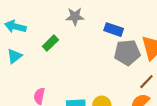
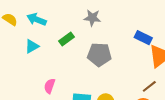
blue rectangle: (114, 30) -> (143, 38), moved
gray pentagon: (127, 53) -> (99, 55), moved

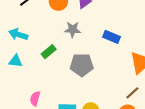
blue rectangle: (143, 38) -> (111, 37), moved
cyan triangle: (32, 46) -> (16, 61), turned 40

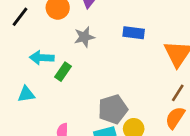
cyan arrow: (18, 34) -> (42, 58), moved
gray pentagon: (82, 65) -> (113, 109), moved

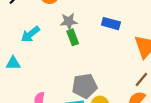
cyan arrow: (42, 58) -> (30, 34), turned -48
green rectangle: (63, 72) -> (73, 37), moved, turned -63

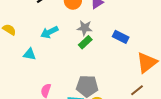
green rectangle: (73, 37) -> (85, 42), turned 56

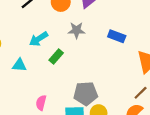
green rectangle: (85, 42) -> (56, 57), moved

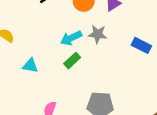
cyan arrow: (39, 39) -> (71, 38), moved

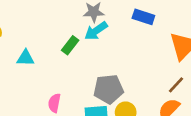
cyan arrow: (71, 38) -> (96, 31), moved

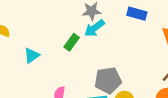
cyan triangle: (25, 58) -> (32, 55), turned -35

